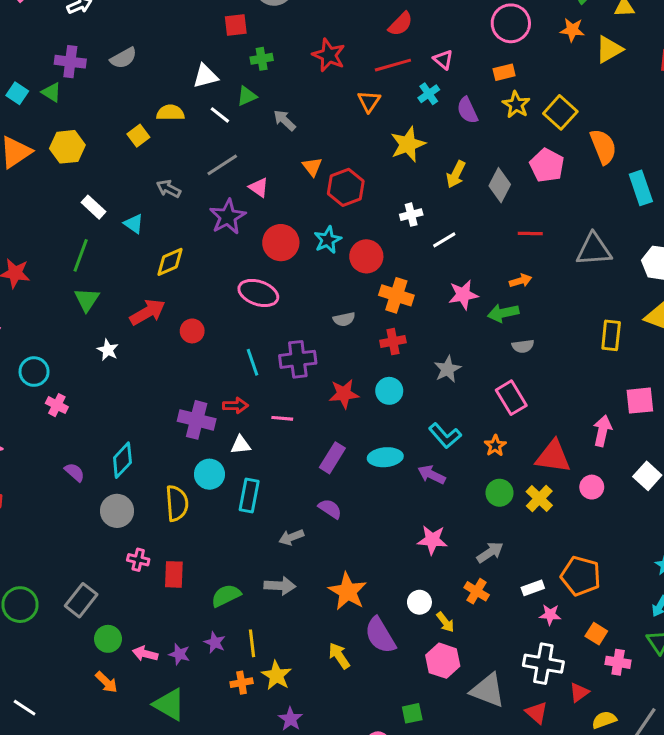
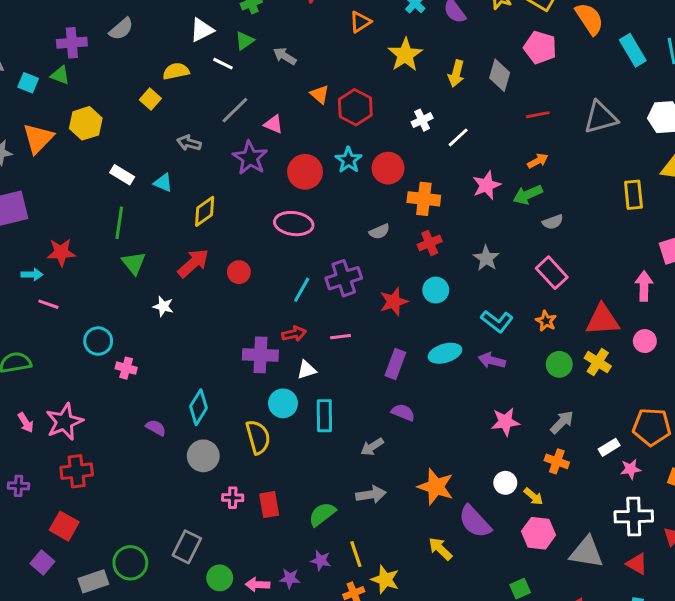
orange triangle: (369, 101) -> (360, 22), turned 35
cyan line: (252, 362) -> (302, 290), turned 60

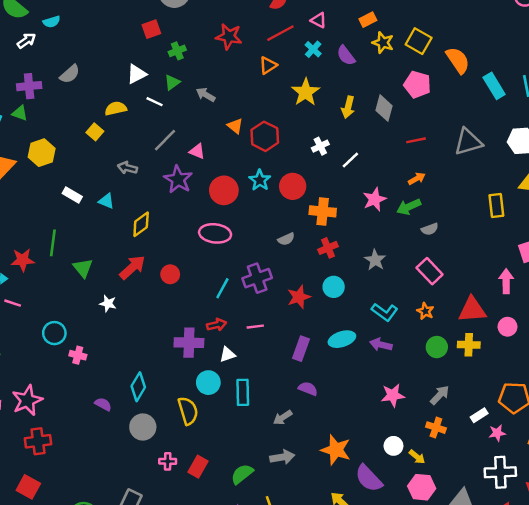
green line: (119, 223) -> (53, 243), moved
yellow cross: (598, 362) -> (469, 345), turned -30
red rectangle: (269, 505) -> (198, 467), turned 40

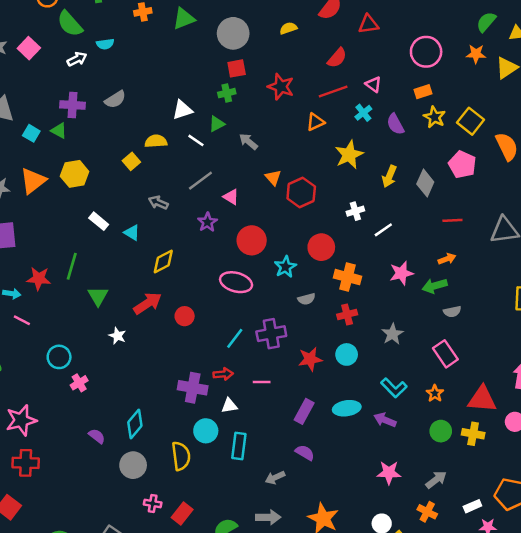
red square: (151, 29) -> (237, 68), moved
purple star: (178, 179) -> (207, 222), size x0.7
cyan star: (260, 180) -> (285, 267), moved
pink cross: (78, 355) -> (79, 383), turned 35

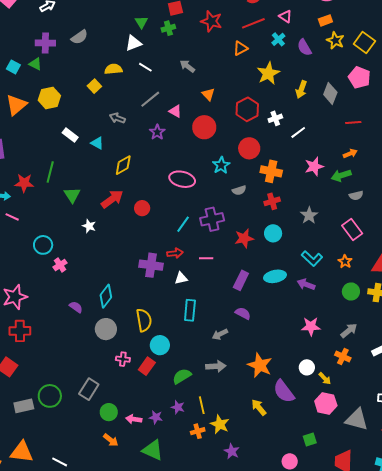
green triangle: (217, 124) -> (141, 22), moved, turned -32
red hexagon: (301, 193) -> (247, 109), moved
red circle: (252, 240) -> (204, 127), moved
cyan circle: (206, 431) -> (160, 345), moved

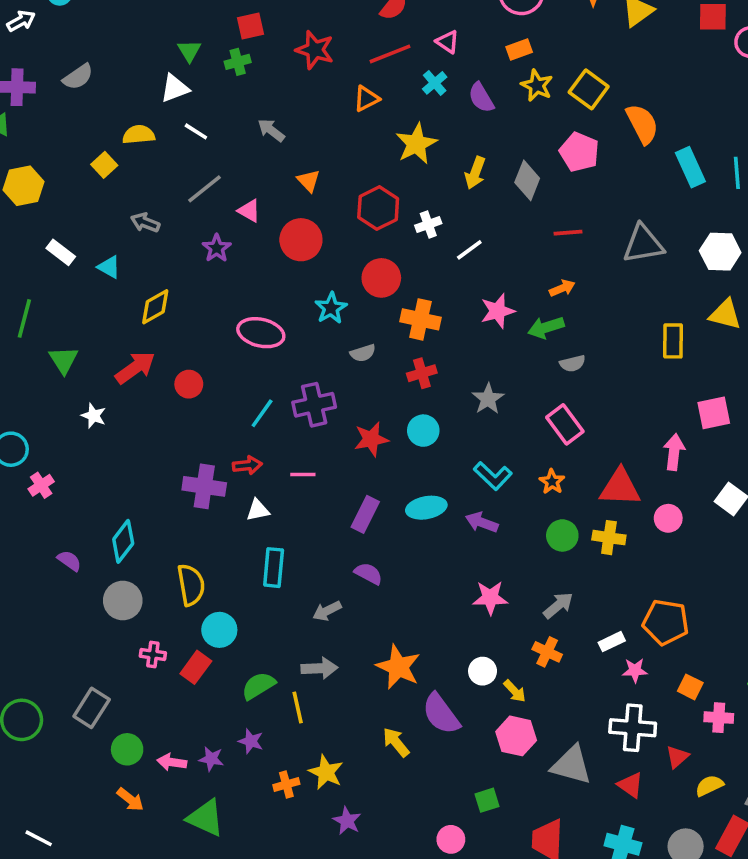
yellow line: (202, 405) -> (298, 707), moved

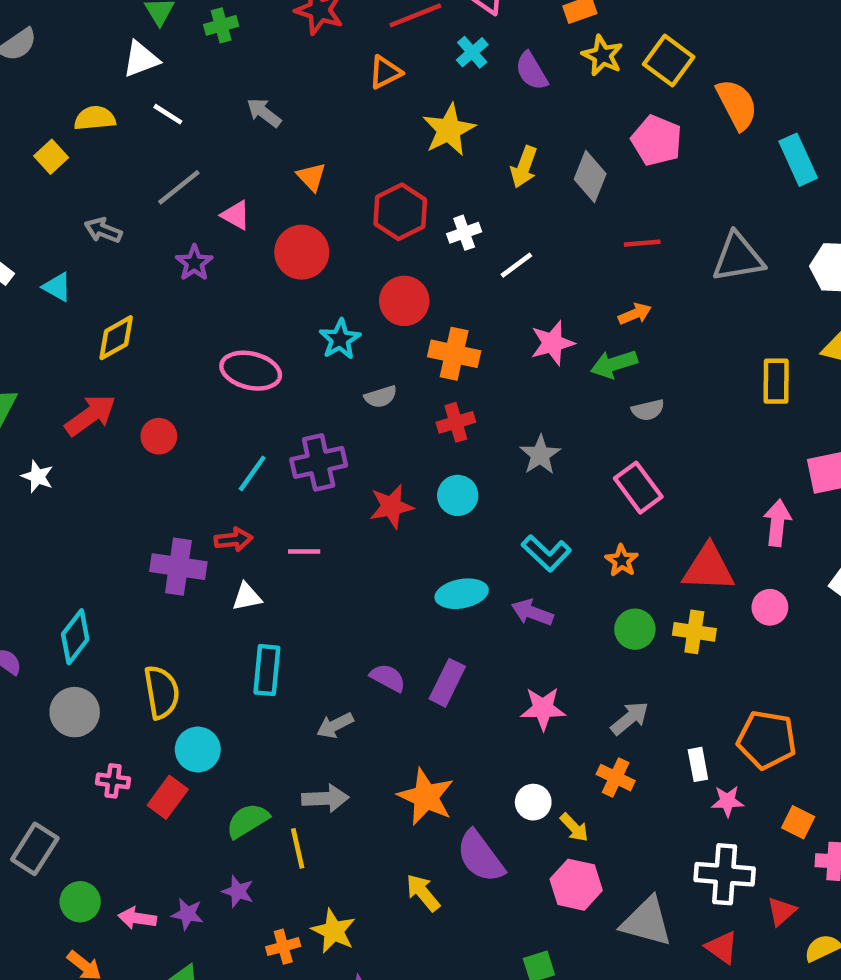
purple rectangle: (365, 514) -> (447, 683), moved
white rectangle: (612, 642) -> (698, 764), turned -75

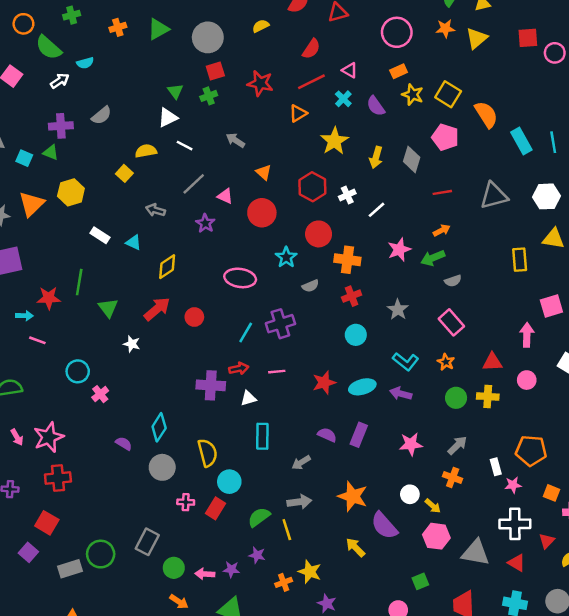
red star: (391, 506) -> (324, 383), moved
red triangle: (708, 568) -> (492, 362), size x0.7

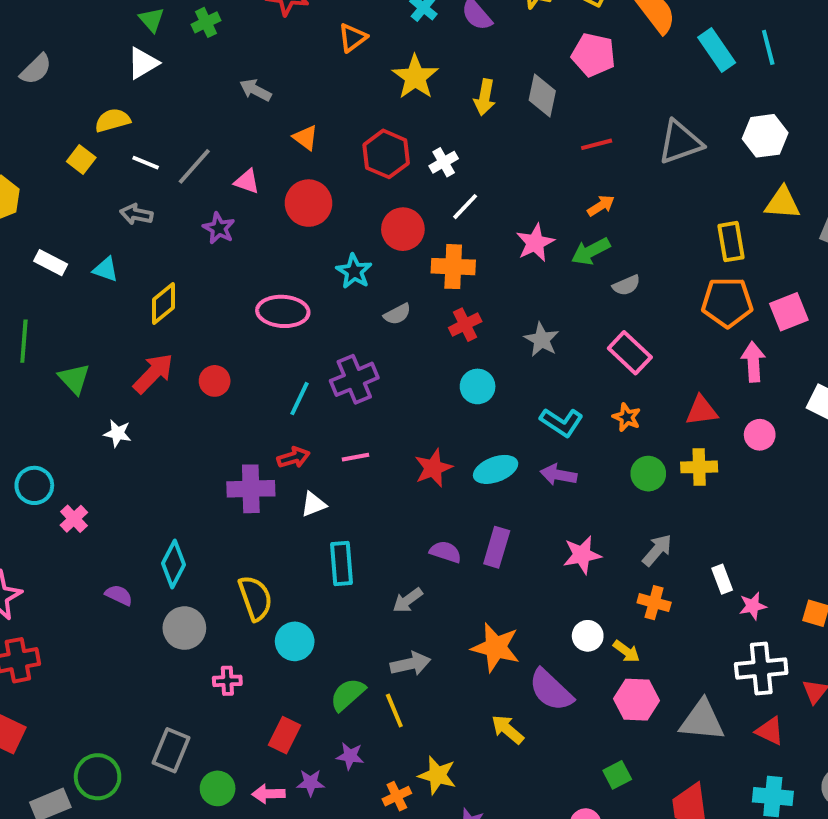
white line: (185, 146) -> (146, 163), moved
white line: (376, 210) -> (465, 207), moved
orange pentagon: (531, 451) -> (727, 302), moved
red rectangle: (216, 508) -> (285, 735), moved

